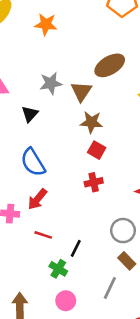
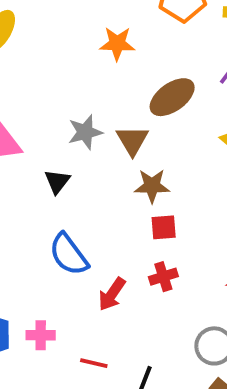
orange star: (46, 24) -> (117, 44), moved
red square: (97, 150) -> (164, 227), turned -30
red arrow: (37, 199) -> (112, 294), moved

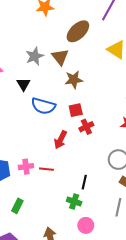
red square: (164, 227) -> (76, 110), moved
blue semicircle: (69, 254) -> (43, 106), moved, turned -30
red line: (94, 363) -> (46, 169), moved

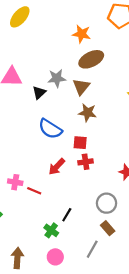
brown ellipse: (78, 31) -> (91, 59), moved
black triangle: (23, 84) -> (39, 92), moved

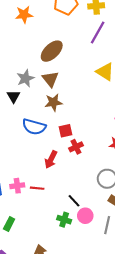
orange star: (82, 34) -> (24, 15), moved
brown star: (87, 113) -> (53, 102), moved
black line: (67, 215) -> (74, 201), turned -56
pink circle: (55, 257) -> (85, 216), moved

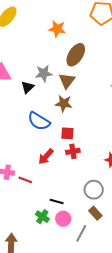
orange star: (24, 15) -> (57, 29), moved
brown ellipse: (52, 51) -> (76, 55), turned -30
black line: (74, 201) -> (57, 202), turned -48

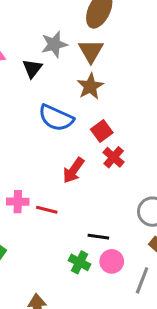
brown star: (64, 104) -> (90, 86), turned -30
red square: (67, 133) -> (102, 131), turned -32
red cross: (73, 151) -> (114, 157), turned -32

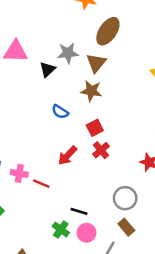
brown star: (90, 86) -> (91, 91), turned 30
blue semicircle: (56, 118) -> (60, 112), size x0.6

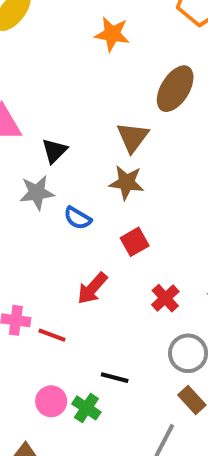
brown ellipse: (108, 31) -> (175, 89), moved
gray star: (68, 53) -> (37, 193), moved
red cross: (101, 150) -> (165, 298), moved
pink circle: (87, 233) -> (51, 401), moved

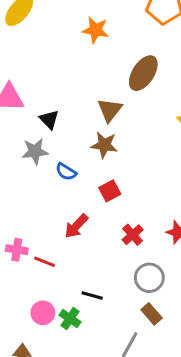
black triangle: (54, 151) -> (49, 119), turned -30

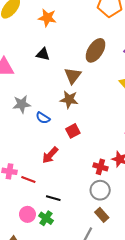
orange star: (95, 30) -> (47, 18), moved
black triangle: (49, 119) -> (43, 54), moved, turned -32
red cross: (133, 235) -> (100, 167), moved, turned -32
black line: (92, 295) -> (53, 198), moved

